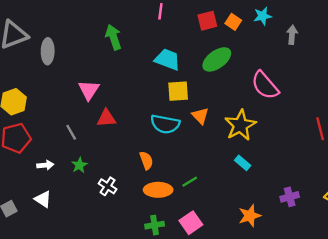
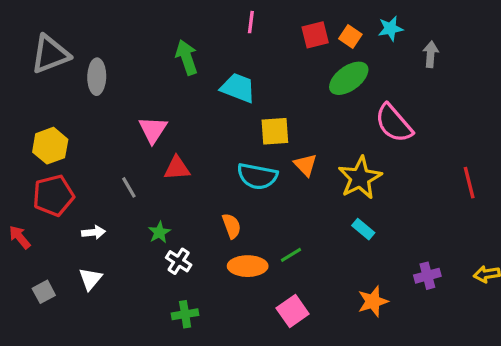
cyan trapezoid: (167, 59) -> (238, 88), moved
green ellipse: (217, 59) -> (349, 78), moved
green star: (79, 165) -> (159, 232), moved
white triangle: (43, 199) -> (90, 279), turned 36
green cross: (155, 225) -> (185, 314), moved

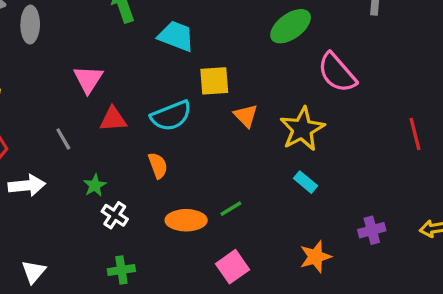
cyan semicircle: (257, 176) -> (171, 116), moved, turned -33
orange semicircle: (232, 226) -> (158, 166), moved
white arrow: (94, 232) -> (27, 185), size x1.5
white triangle: (90, 279) -> (33, 272), moved

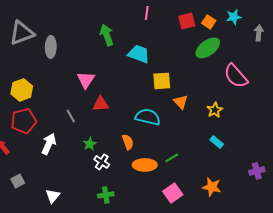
cyan semicircle: (171, 116) -> (148, 117), moved, turned -145
yellow star: (302, 129) -> (215, 110), size x0.6
orange semicircle: (158, 166) -> (128, 142), moved
white arrow: (27, 185) -> (49, 144), turned -60
orange star: (315, 257) -> (212, 187), moved, turned 30

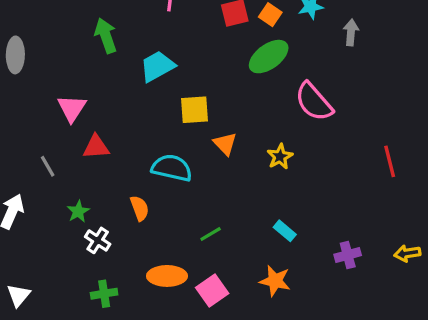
cyan trapezoid: (139, 54) -> (157, 66), turned -50
cyan rectangle: (217, 142) -> (285, 231), moved
orange ellipse: (145, 165) -> (167, 276), moved

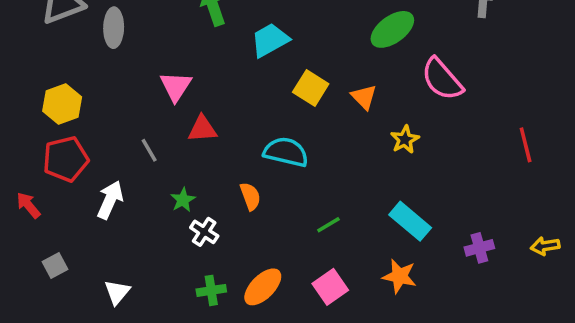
yellow square: (194, 110) -> (311, 88), turned 36
orange triangle: (225, 144) -> (364, 97), moved
cyan rectangle: (285, 231) -> (410, 221), size x1.6
orange ellipse: (167, 276) -> (263, 287), moved, turned -45

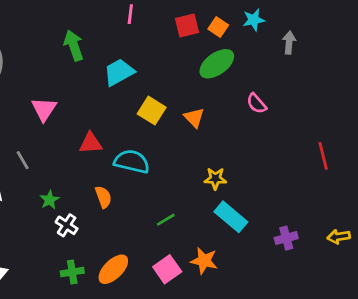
pink semicircle: (442, 79) -> (256, 103), size x0.6
red triangle: (202, 129) -> (91, 143), moved
yellow star: (405, 140) -> (215, 179), moved, turned 30
orange star: (399, 276) -> (204, 261), moved

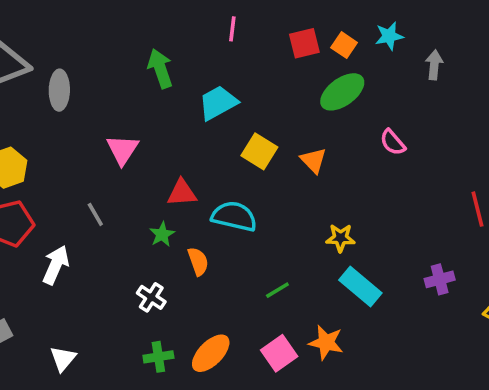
green star: (50, 200) -> (162, 234), moved
purple cross: (286, 238) -> (440, 279), moved

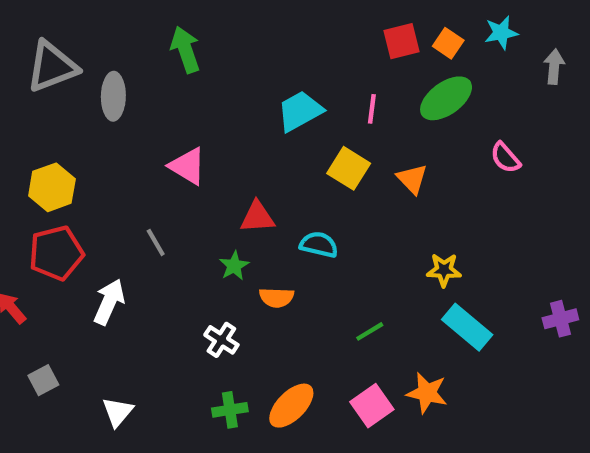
pink line: (232, 29) -> (372, 109), moved
green arrow: (160, 68) -> (185, 50), moved
pink triangle: (122, 150) -> (188, 166), turned -32
cyan semicircle: (234, 216) -> (319, 245), size x0.7
orange semicircle: (198, 261) -> (277, 298), turned 112

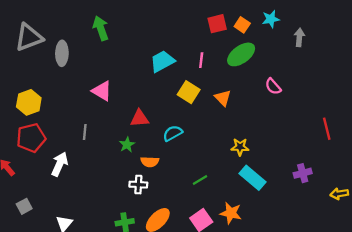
gray line: (156, 242) -> (85, 132), turned 35
cyan semicircle: (319, 245) -> (173, 133), turned -42
white cross: (221, 340) -> (138, 185), moved, turned -30

